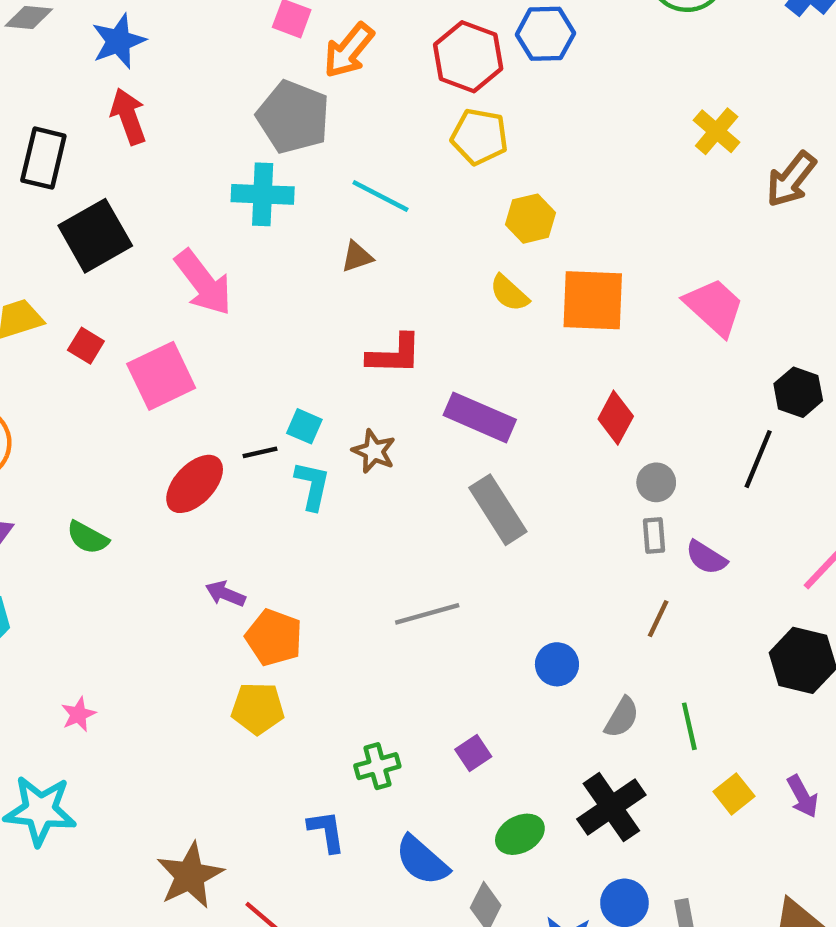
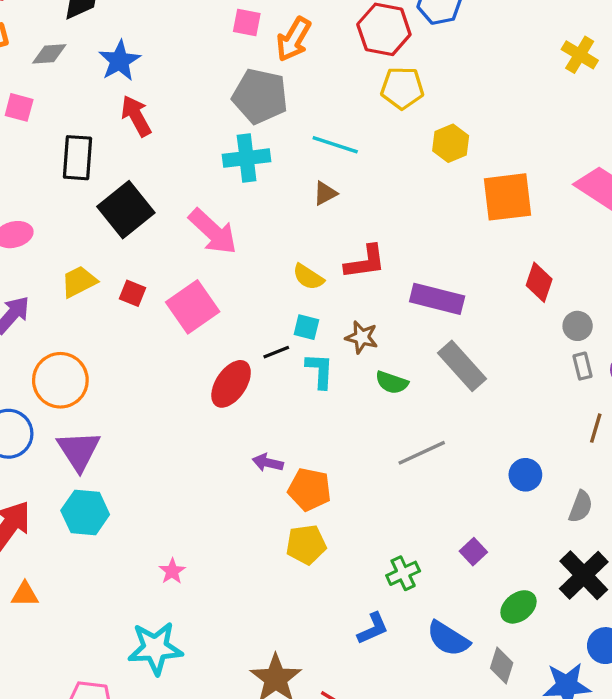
yellow semicircle: (509, 293) -> (308, 277), moved
green semicircle: (88, 538) -> (392, 382), moved
blue L-shape: (327, 831) -> (373, 628), turned 84

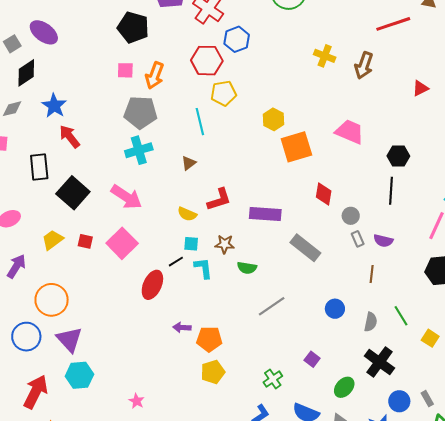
yellow hexagon: (451, 143) -> (274, 119), moved
cyan line: (335, 145) -> (200, 122), moved, turned 68
gray rectangle: (462, 366) -> (305, 248), moved

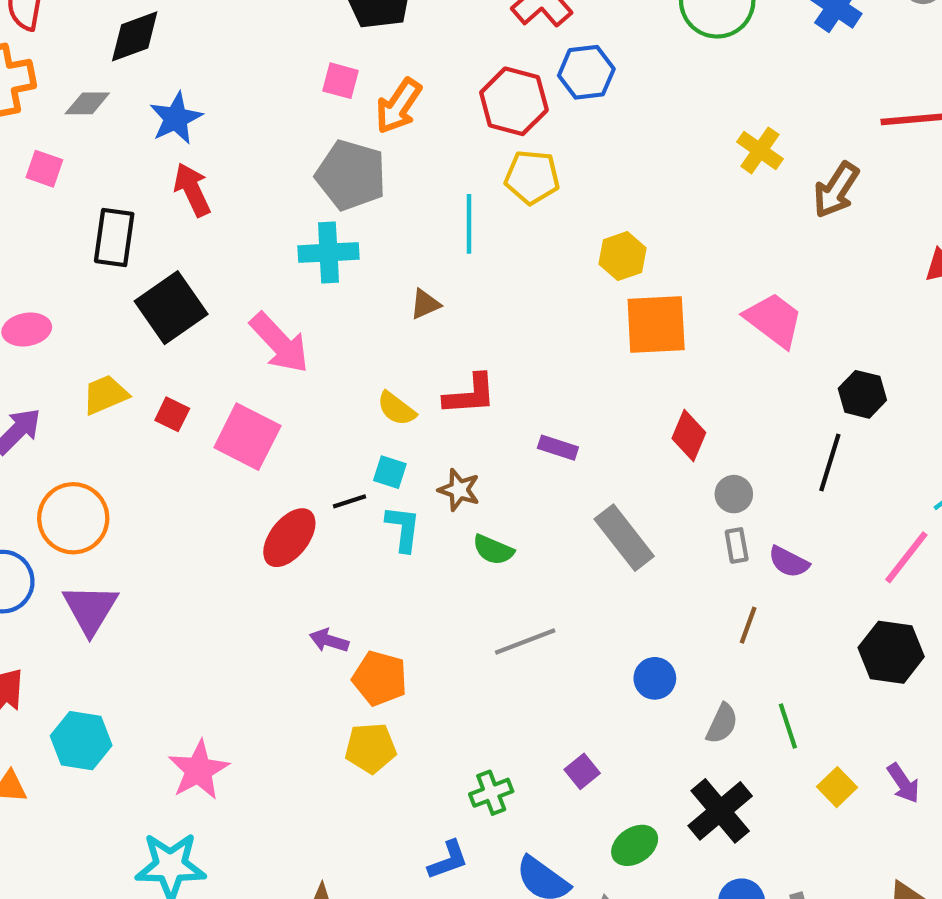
purple rectangle: (265, 214) -> (558, 448), size x0.6
pink square: (122, 243) -> (247, 437), turned -32
cyan hexagon: (79, 375) -> (81, 741), moved
pink star: (137, 401) -> (198, 770), size x1.8

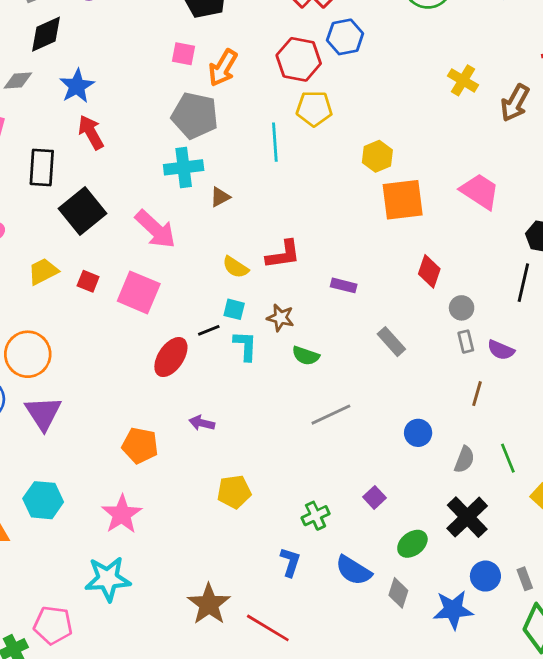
brown triangle: (425, 304) -> (220, 197), moved
gray rectangle: (624, 538) -> (391, 342), size x0.7
orange pentagon: (380, 678) -> (140, 445), moved
blue L-shape: (448, 860) -> (290, 562), turned -48

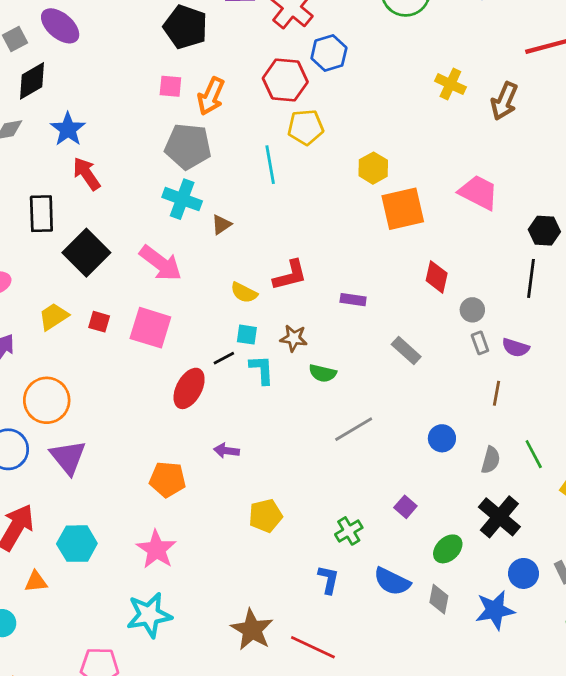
cyan cross: (184, 167) -> (182, 199), turned 33

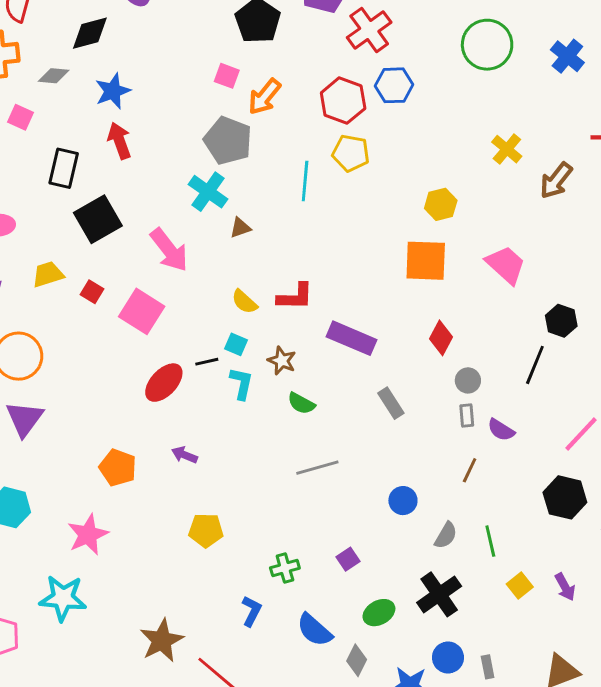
yellow hexagon: (373, 168) -> (441, 204), moved
purple rectangle: (353, 300) -> (352, 338), size x1.8

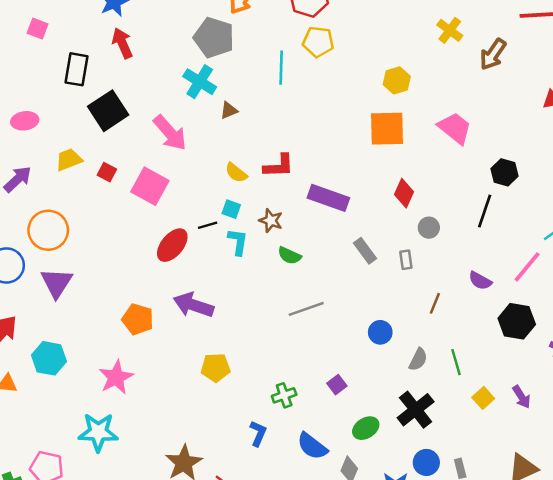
gray rectangle: (467, 415) -> (406, 260), moved
purple semicircle: (501, 430) -> (480, 281), moved
purple arrow: (184, 455) -> (193, 305), size x1.8

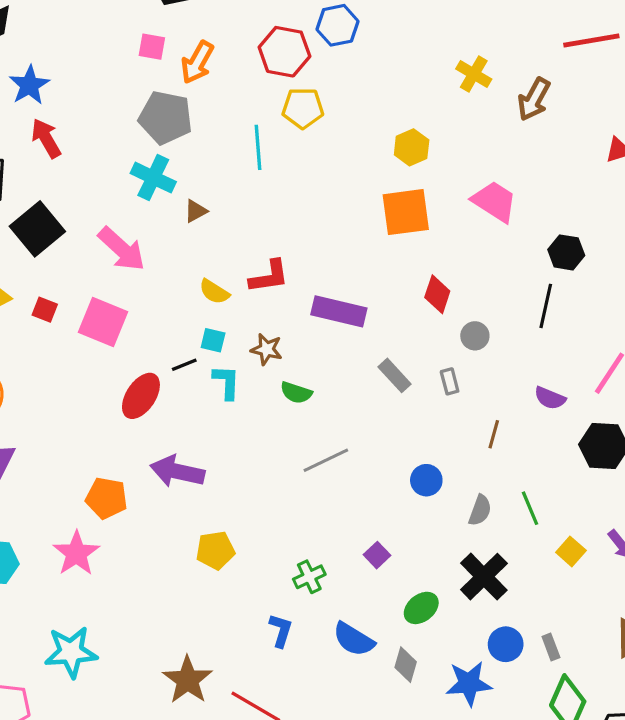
pink star: (116, 377) -> (76, 553), moved

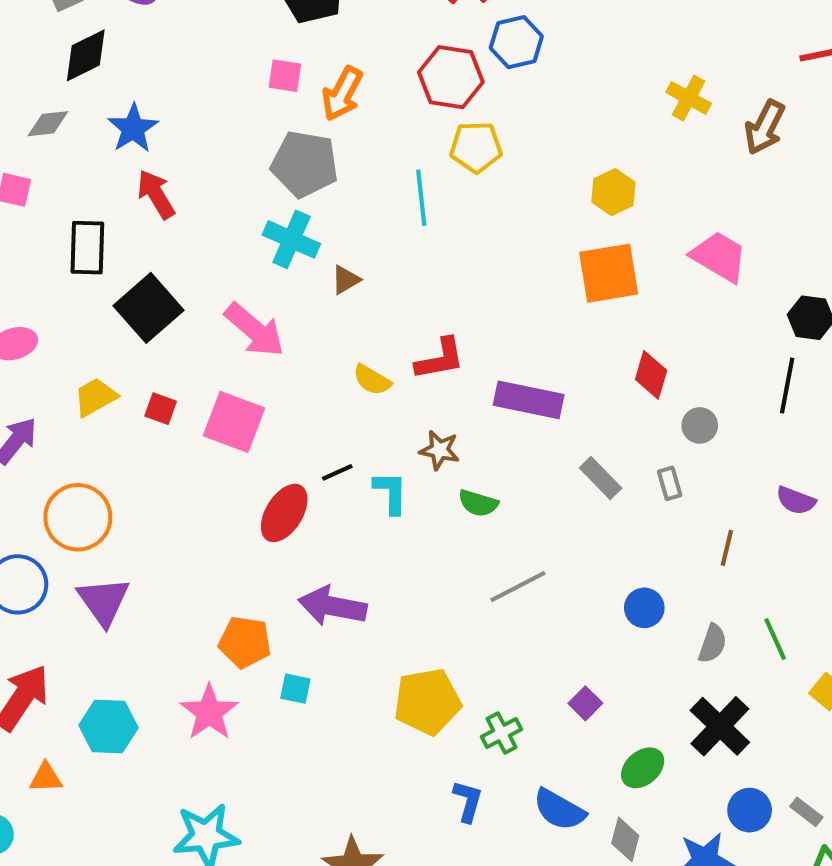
cyan square: (213, 340) -> (295, 689), moved
yellow pentagon: (215, 550) -> (427, 702), moved, size x1.4
gray rectangle: (551, 647) -> (806, 812), turned -30

